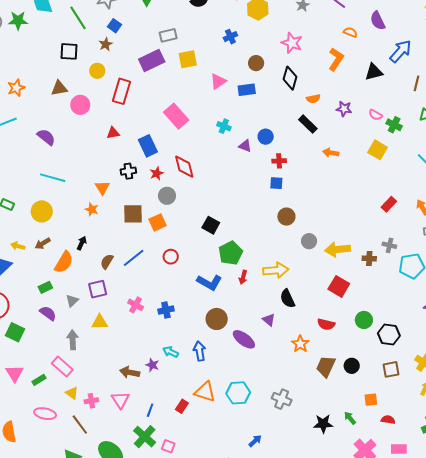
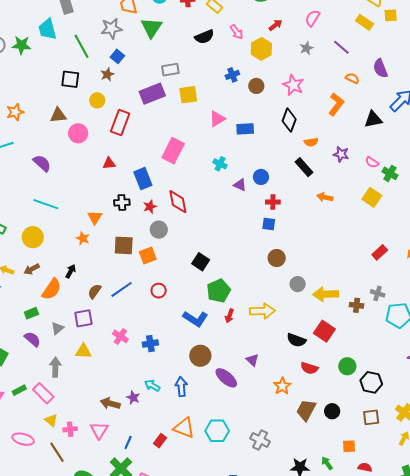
brown circle: (256, 63) -> (256, 86), moved
pink rectangle: (176, 116) -> (173, 151), turned 65
black semicircle: (287, 299) -> (296, 340), moved, turned -48
green rectangle: (39, 380) -> (19, 390), moved

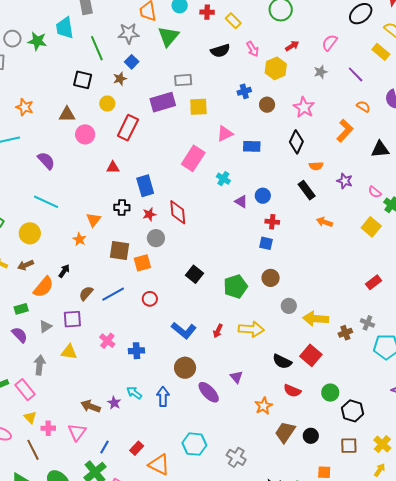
orange star: (15, 112) -> (25, 107), turned 30
pink rectangle: (173, 151) -> (193, 158), moved
green pentagon: (219, 291) -> (235, 286), moved
brown cross: (357, 305) -> (345, 333), turned -32
orange triangle: (184, 428) -> (159, 465), moved

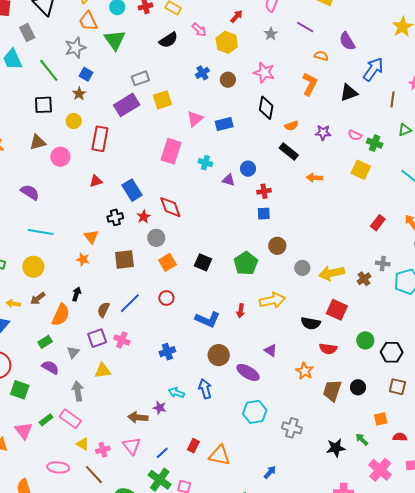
orange square: (142, 263) -> (167, 262), moved
pink cross: (107, 341) -> (122, 340), moved
cyan hexagon: (194, 444) -> (255, 412), moved
brown square: (349, 446) -> (397, 387), turned 30
blue line: (105, 447) -> (162, 453), turned 32

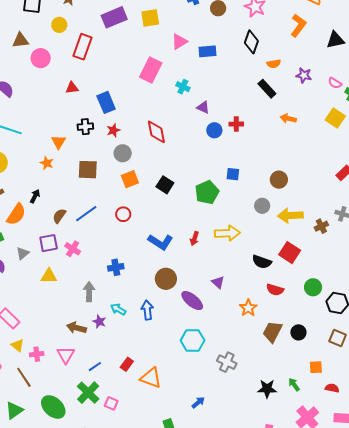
blue circle: (248, 169) -> (214, 130), moved
red diamond: (170, 207) -> (156, 132), moved
blue square: (264, 214) -> (233, 174), moved
brown circle: (277, 246) -> (279, 180), moved
gray arrow: (78, 391) -> (89, 292), moved

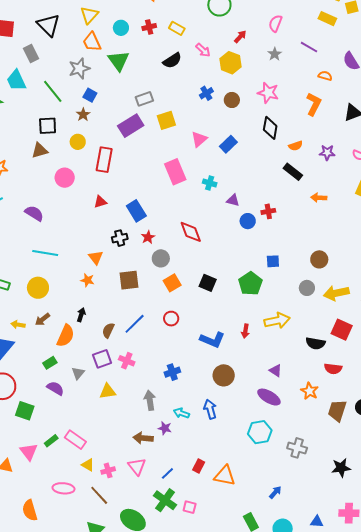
brown triangle: (20, 40) -> (40, 150), moved
blue rectangle: (208, 51) -> (228, 144), turned -30
pink rectangle: (151, 70) -> (175, 172), turned -40
purple ellipse: (192, 301) -> (269, 397), moved

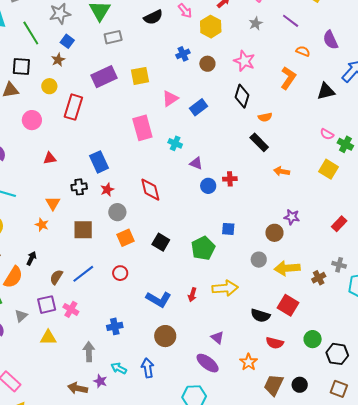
gray rectangle: (144, 99) -> (113, 37), moved
purple star: (327, 153) -> (292, 217), moved
red triangle: (100, 202) -> (50, 158), moved

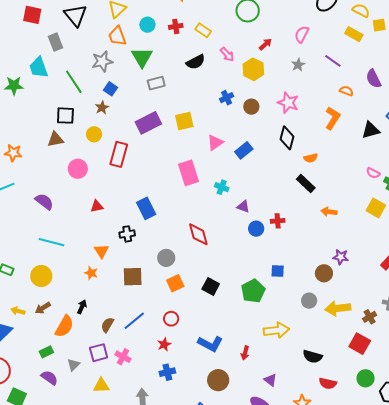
red star: (107, 190) -> (164, 344), moved
red arrow: (192, 295) -> (245, 353), moved
red square: (288, 305) -> (360, 344), moved

